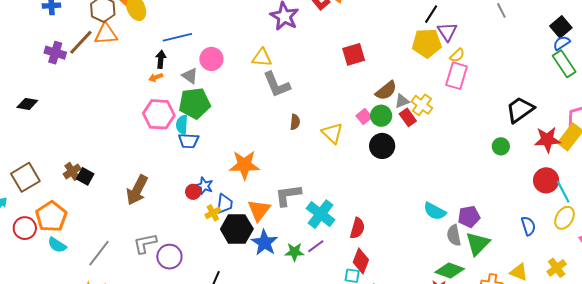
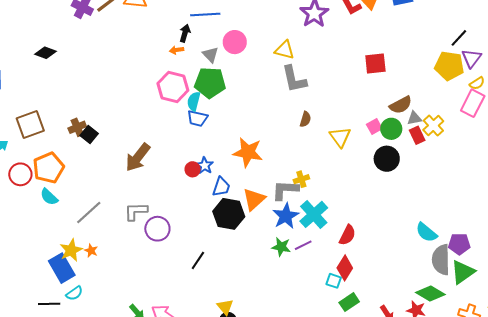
yellow cross: (213, 213) -> (301, 179), moved
gray semicircle: (454, 235) -> (441, 260), size x1.4
blue star: (264, 243) -> (286, 216), moved

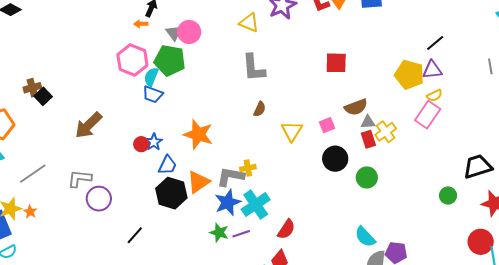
black line: (459, 38) -> (435, 43), moved
pink circle: (235, 42) -> (189, 32), moved
yellow triangle: (285, 50) -> (249, 23), moved
purple triangle: (472, 58) -> (432, 70), turned 40
green circle: (391, 129) -> (367, 177), moved

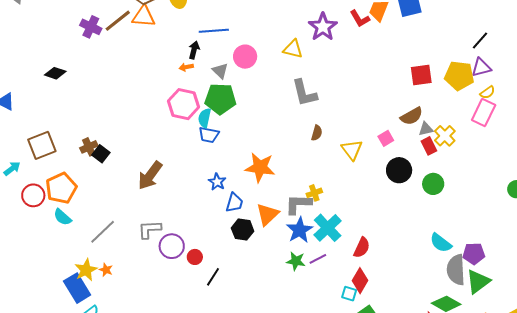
pink circle: (189, 32) -> (245, 57), moved
red square: (336, 63) -> (421, 75), moved
red circle: (141, 144) -> (195, 257), moved
black hexagon: (171, 193) -> (243, 230), size x0.7

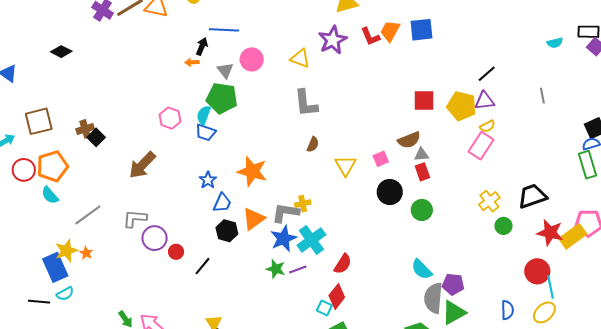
pink hexagon: (183, 104) -> (170, 118), moved, size x0.7
yellow cross: (445, 136) -> (489, 201), moved
black line: (213, 277) -> (203, 266), moved

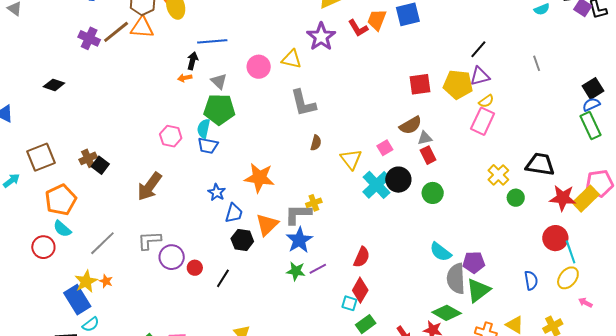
pink circle: (252, 59) -> (259, 67), moved
red circle: (24, 170) -> (43, 247), moved
black trapezoid: (532, 196) -> (540, 164), turned 36
cyan cross: (311, 240) -> (377, 185), moved

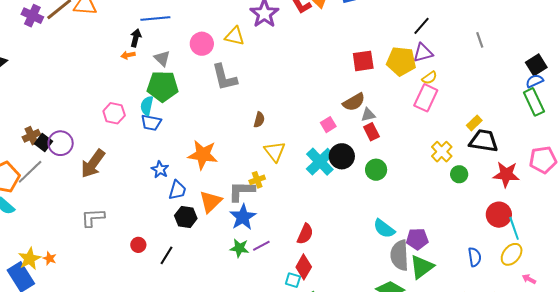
gray L-shape: (303, 103) -> (224, 77), moved
yellow triangle: (351, 159) -> (275, 151), moved
yellow rectangle: (586, 199) -> (474, 123), moved, size x0.6
gray line: (102, 243) -> (30, 172), moved
purple circle: (172, 257) -> (61, 143), moved

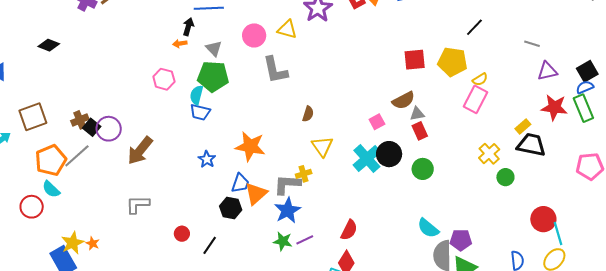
gray line: (480, 40) -> (532, 44), turned -56
purple triangle: (423, 53) -> (547, 71), moved
pink hexagon: (114, 113) -> (164, 79), moved
red star: (506, 174) -> (554, 107), moved
blue trapezoid: (177, 190) -> (240, 183), moved

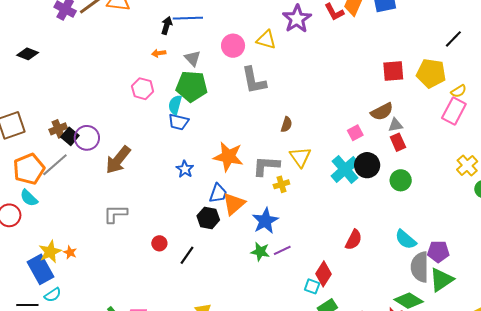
black arrow: (188, 27) -> (167, 25), moved
gray L-shape: (287, 184) -> (266, 166), moved
red semicircle: (349, 230) -> (354, 240), moved

